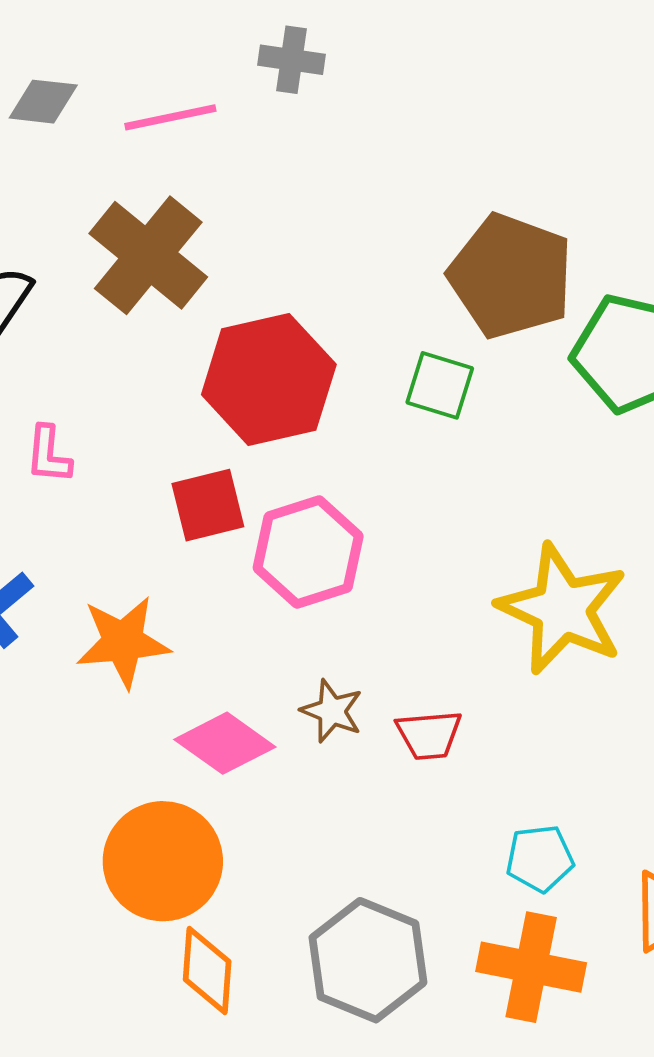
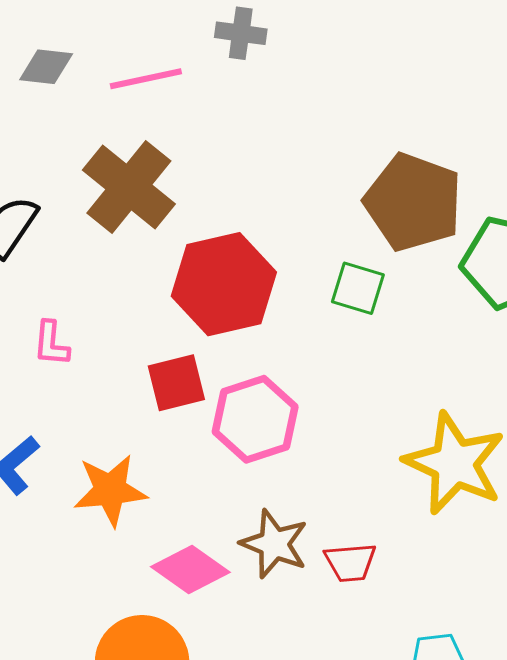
brown star: (332, 711) -> (274, 544), size x1.4

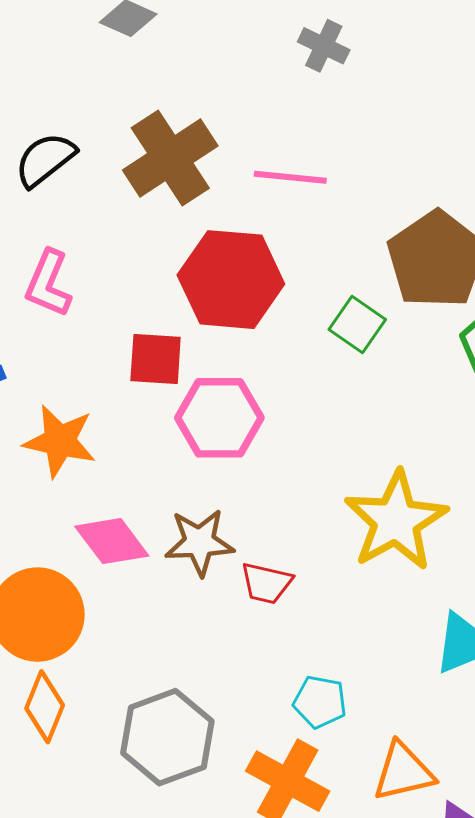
pink line: (146, 79) -> (290, 177), moved
pink L-shape: (51, 344) -> (48, 283), size x1.4
brown star: (274, 544) -> (199, 542), turned 30

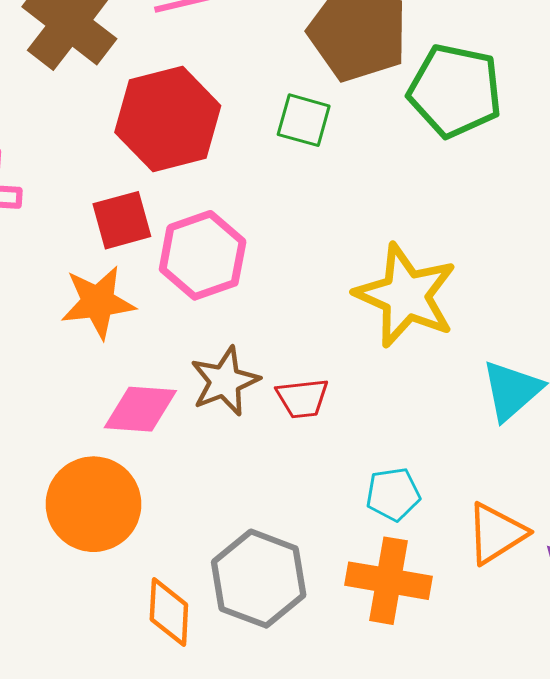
orange star: (60, 441) -> (98, 302), moved
pink diamond: (112, 541) -> (140, 409), turned -30
orange diamond: (45, 707) -> (169, 612), moved

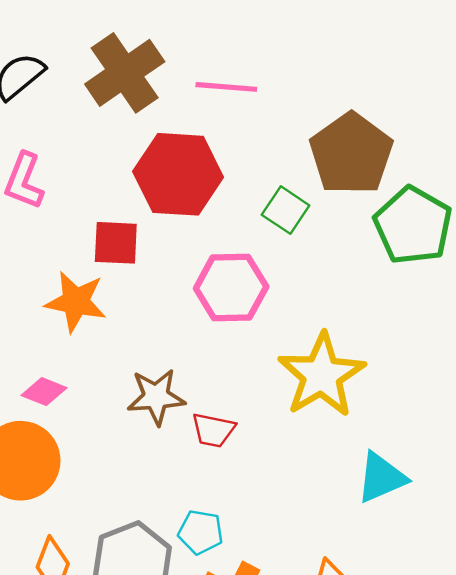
pink hexagon: (203, 255) -> (231, 287), moved
pink diamond: (140, 409) -> (44, 392), moved, size x0.7
cyan pentagon: (393, 494) -> (201, 532), moved

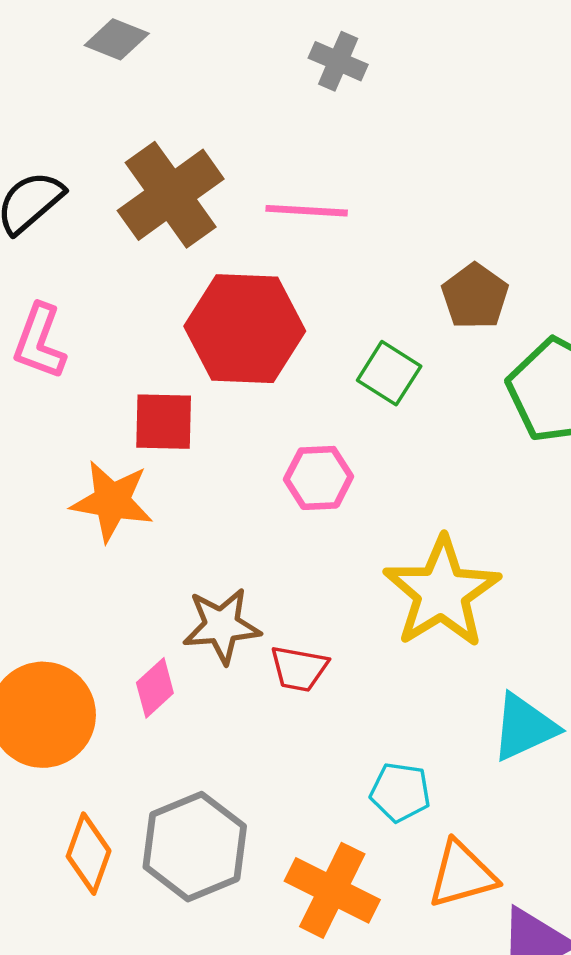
brown pentagon: (351, 154) -> (475, 296), size x0.6
pink hexagon: (231, 287) -> (319, 478), size x0.7
pink diamond: (44, 392) -> (155, 688), moved, turned -63
cyan pentagon: (201, 532) -> (400, 792), moved

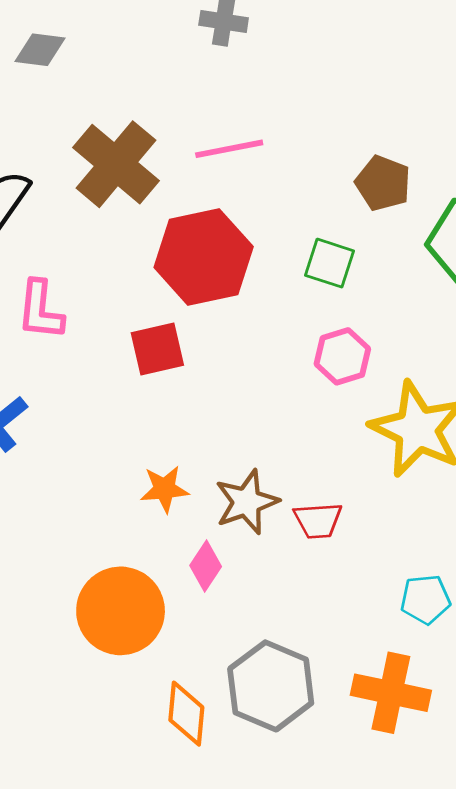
pink hexagon: (319, 478) -> (342, 356), moved
orange star: (112, 501) -> (165, 489), moved, size x0.7

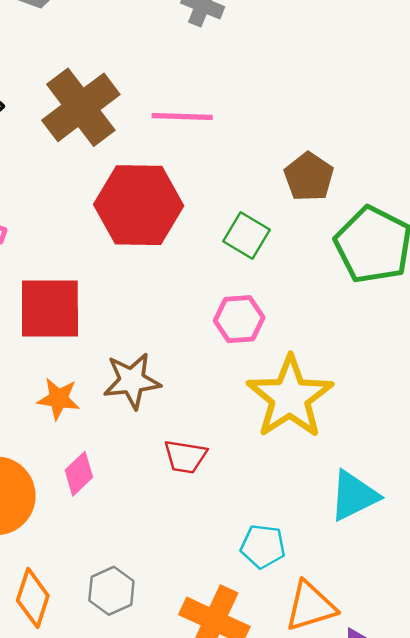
red square: (157, 349) -> (50, 308), moved, size x1.4
brown star: (247, 502) -> (132, 381), moved
gray hexagon: (271, 686) -> (111, 591), size x0.6

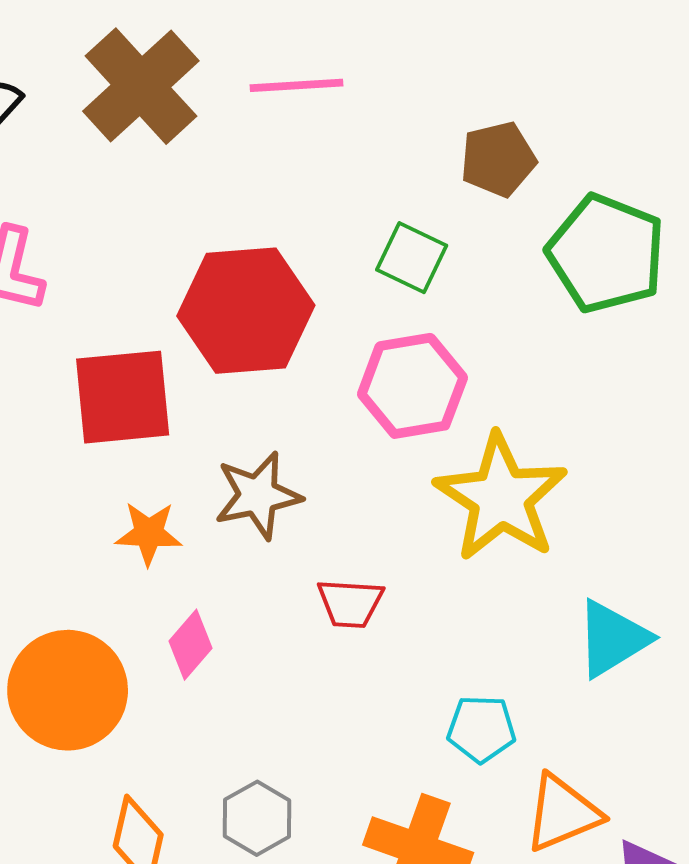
brown pentagon: (309, 177) -> (498, 159), turned 30
red hexagon: (139, 205) -> (246, 311), moved
pink hexagon: (239, 319) -> (412, 386), size x1.4

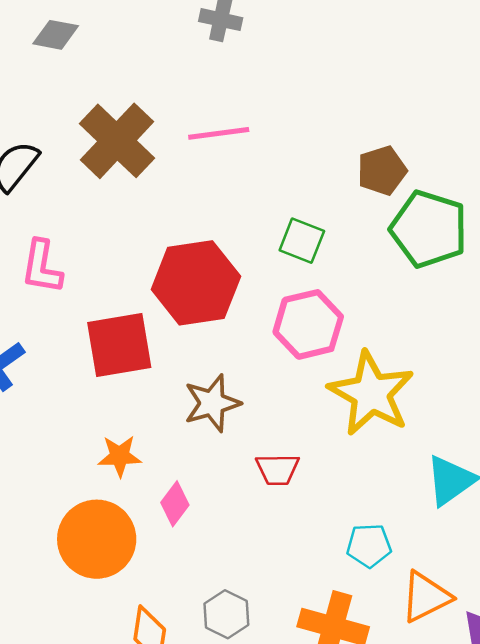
brown pentagon: (498, 159) -> (382, 171), moved
orange star: (149, 533) -> (120, 456), moved

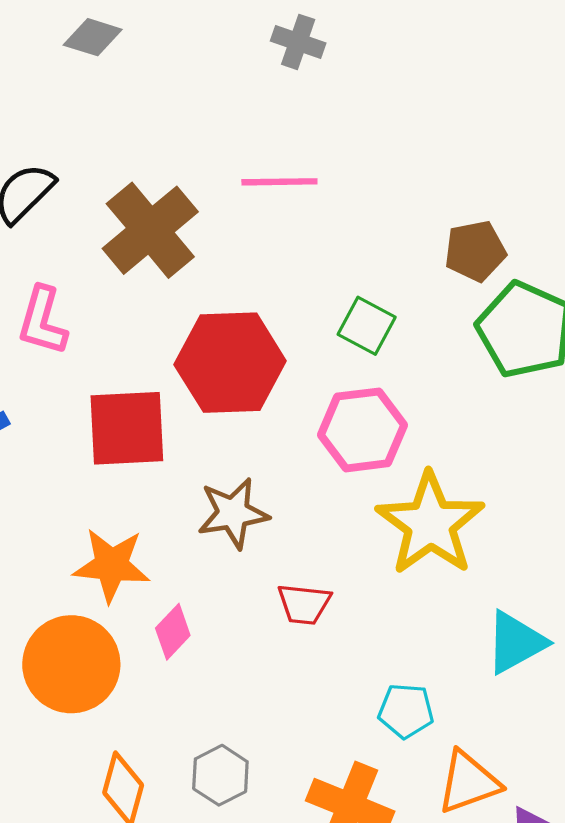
brown cross: (117, 141) -> (150, 230), moved
orange star: (120, 456) -> (112, 565), size x1.4

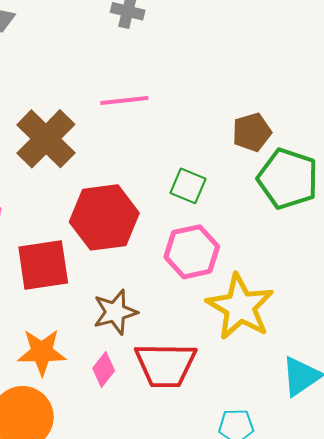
red trapezoid: (304, 604) -> (165, 365), size x1.8
pink diamond: (173, 632) -> (104, 370), moved

